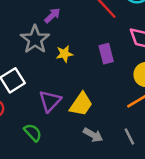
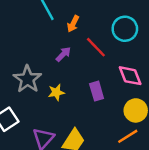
purple arrow: (52, 15) -> (63, 54), moved

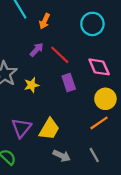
red line: (96, 47) -> (60, 55), moved

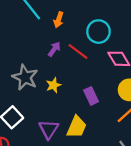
cyan circle: (92, 24) -> (99, 32), moved
purple rectangle: (69, 82) -> (91, 96), moved

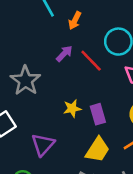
yellow star: (53, 85) -> (72, 108), moved
yellow trapezoid: (77, 127) -> (98, 150), moved

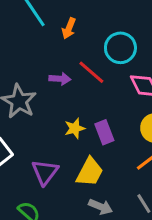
purple arrow: (64, 54) -> (60, 79), moved, turned 54
yellow trapezoid: (98, 150) -> (90, 172), moved

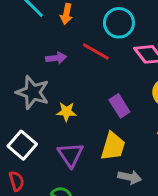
purple arrow: (60, 79) -> (56, 58), moved
yellow star: (75, 128) -> (66, 112), moved, turned 30

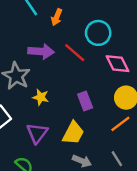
purple arrow: (56, 58) -> (41, 51), size x1.5

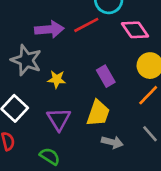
red line: (75, 53) -> (86, 25), turned -60

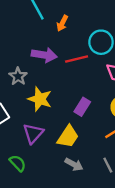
gray star: (26, 60) -> (18, 76), size x0.7
purple rectangle: (106, 76) -> (82, 107), turned 48
yellow star: (57, 79) -> (40, 99), size x1.5

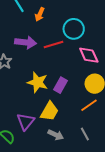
yellow star: (40, 99) -> (38, 82), moved
purple triangle: (33, 133) -> (26, 122), moved

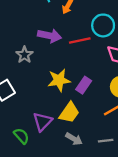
yellow star: (38, 82) -> (59, 80), turned -30
gray line: (85, 134) -> (106, 141), turned -72

